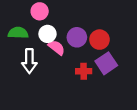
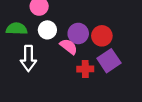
pink semicircle: (57, 47) -> (69, 47), moved

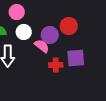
red circle: (102, 36) -> (69, 26), moved
purple square: (109, 61) -> (76, 58), turned 30

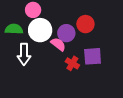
white circle: (24, 32) -> (40, 30), size x1.5
red cross: (56, 65) -> (72, 63), turned 32

